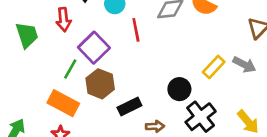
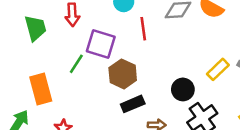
purple square: (94, 48) -> (101, 44), turned -32
brown hexagon: (100, 84) -> (123, 74), moved
orange rectangle: (63, 103) -> (41, 89), moved, turned 44

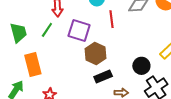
green trapezoid: (35, 28) -> (18, 33), moved
green line: (76, 64) -> (47, 30), moved

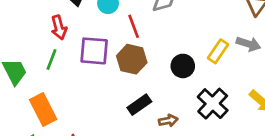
brown hexagon: (96, 54) -> (132, 59), moved
black circle: (141, 66) -> (183, 66), moved

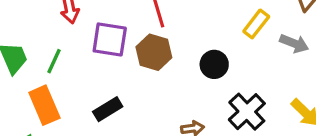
yellow rectangle: (218, 51) -> (256, 24), moved
green line: (51, 60) -> (54, 61), moved
black rectangle: (139, 105) -> (108, 109), moved

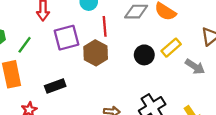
purple square: (110, 39) -> (67, 38), turned -35
black circle: (214, 64) -> (144, 55), moved

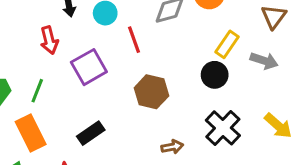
brown hexagon: (96, 53) -> (151, 92), moved
black circle: (144, 55) -> (215, 75), moved

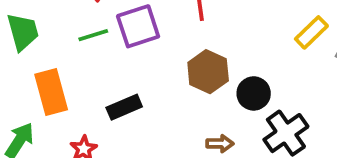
black circle: (215, 75) -> (254, 93), moved
green line: (37, 91) -> (93, 35), moved, turned 40

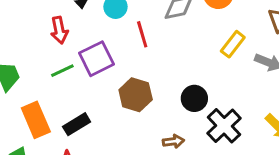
brown hexagon: (208, 72) -> (136, 95), moved
black rectangle: (124, 107) -> (77, 124), moved

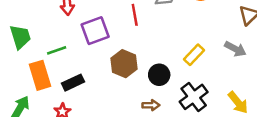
yellow rectangle: (233, 44) -> (194, 55), moved
green line: (62, 71) -> (57, 50), moved
black circle: (194, 98) -> (159, 75), moved

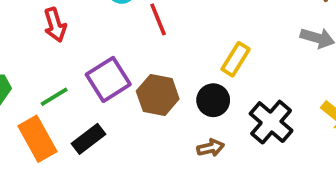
purple square: (95, 31) -> (108, 79), moved
yellow rectangle: (194, 55) -> (236, 59), moved

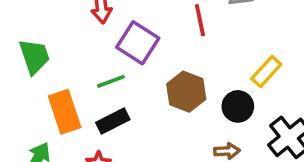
purple square: (108, 79) -> (138, 43), moved, turned -36
green line: (54, 97) -> (111, 81), moved

